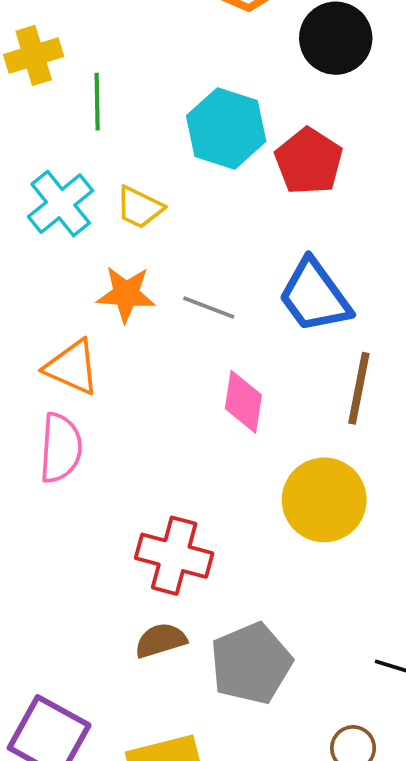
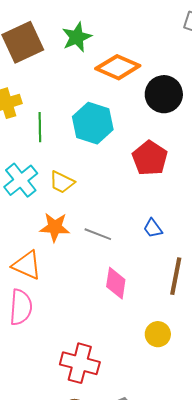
cyan hexagon: (226, 129) -> (93, 123), moved
blue trapezoid: (315, 296) -> (153, 228), size x0.5
yellow circle: (324, 500) -> (158, 334), size x0.6

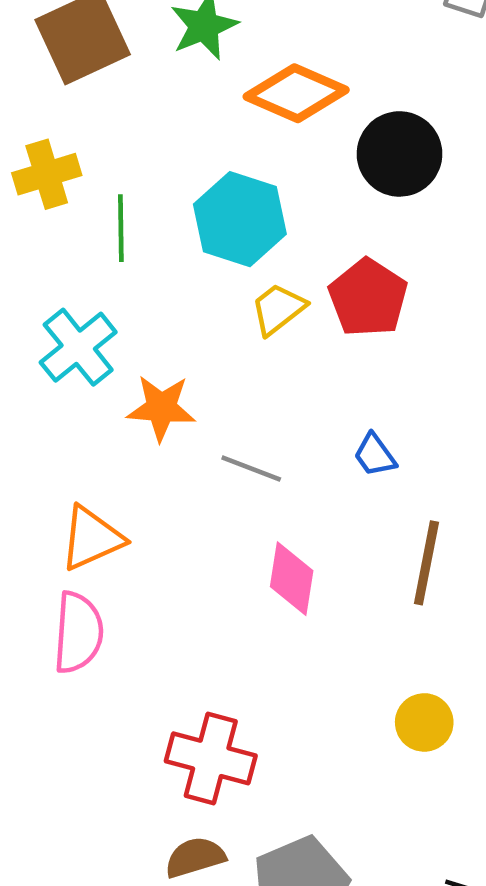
yellow trapezoid: (62, 182) -> (278, 309), moved, turned 116
orange star: (55, 227) -> (161, 408), moved
orange triangle: (27, 265) -> (92, 538), turned -48
yellow circle: (158, 334) -> (424, 722), moved

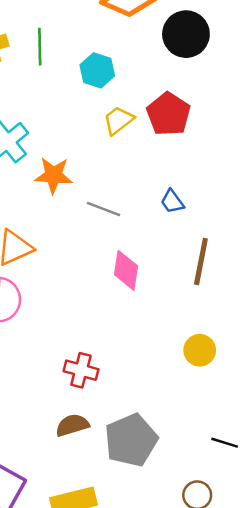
cyan hexagon: (240, 219) -> (97, 70), size x0.7
green line: (121, 228) -> (40, 47), moved
red cross: (211, 758) -> (81, 370), size x0.7

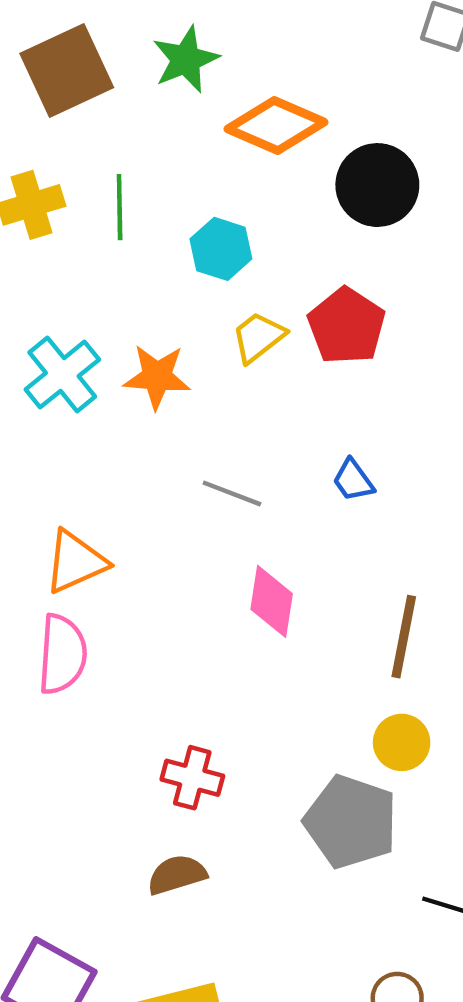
orange star: (54, 175) -> (157, 377), moved
brown line: (201, 262) -> (404, 637), moved
gray pentagon: (131, 440) -> (351, 822), moved, turned -30

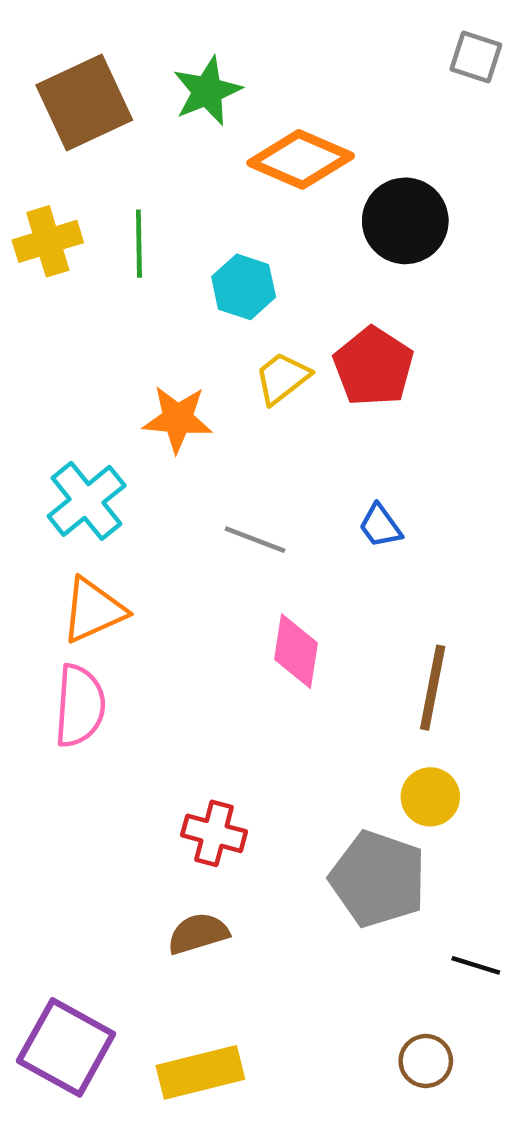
cyan cross: (62, 374) -> (87, 501), moved

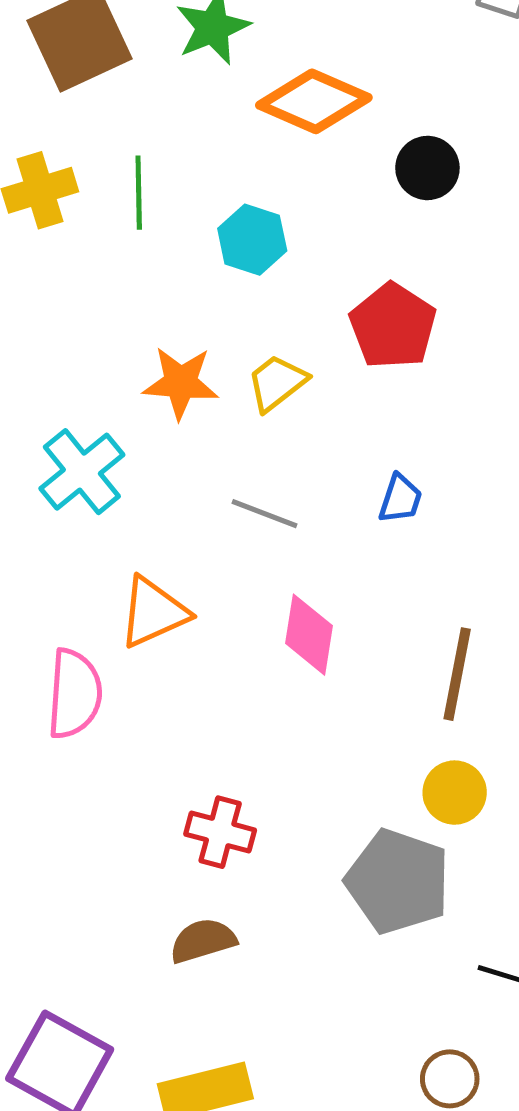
black circle: (405, 221) -> (427, 168), size x0.7
yellow trapezoid: (282, 378) -> (277, 383), moved
blue trapezoid: (380, 526) -> (400, 499), turned -126
orange triangle: (93, 610) -> (153, 612), moved

